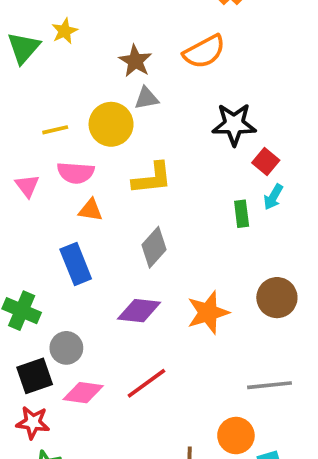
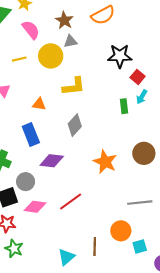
pink semicircle: (76, 173) -> (31, 30), moved, turned -132
purple diamond: (139, 311) -> (52, 161), moved
orange star: (208, 313) -> (105, 162), turned -30

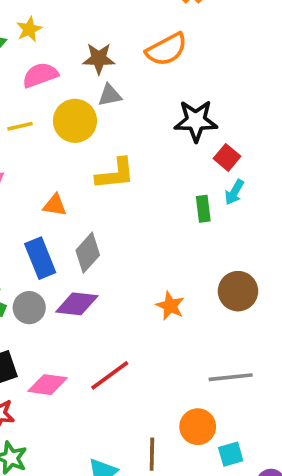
brown star: (64, 20) -> (99, 59), turned -30
pink semicircle: (31, 30) -> (40, 75), turned -72
gray diamond: (75, 125) -> (88, 253), moved
orange star: (105, 162) -> (170, 306), size x0.7
gray circle: (26, 182) -> (29, 308), moved

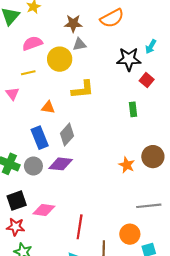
pink semicircle: (40, 75) -> (32, 43), moved
yellow line: (20, 126) -> (28, 73), moved
cyan arrow: (234, 192) -> (151, 47), moved
orange star: (170, 306) -> (127, 165), moved
red line: (110, 375) -> (80, 227), moved, turned -45

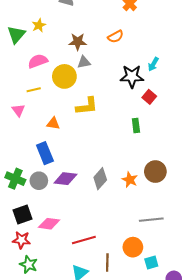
orange semicircle: (112, 18) -> (116, 37), size x0.7
gray diamond: (67, 135) -> (100, 179), moved
red line: (80, 227) -> (84, 240), turned 65

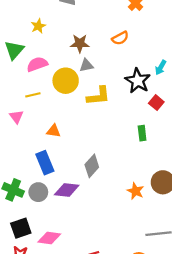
green triangle: (16, 35) -> (14, 50), moved
black star: (132, 76) -> (138, 81), turned 30
yellow L-shape: (87, 106) -> (98, 96), moved
gray diamond: (100, 179) -> (92, 166), moved

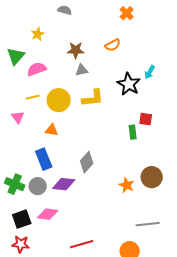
yellow circle: (66, 81) -> (59, 100), moved
red square: (156, 103) -> (146, 119), moved, turned -32
pink diamond: (49, 238) -> (48, 214), moved

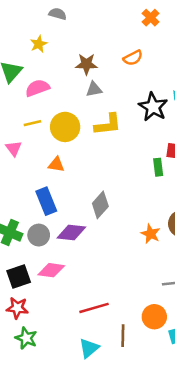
gray semicircle: (65, 10) -> (58, 14), moved

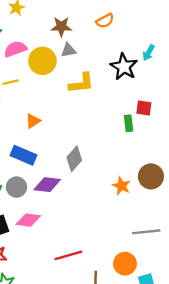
yellow circle: (65, 127) -> (42, 61), moved
orange triangle: (56, 165) -> (33, 121), turned -42
blue rectangle: (46, 201) -> (24, 155), turned -45

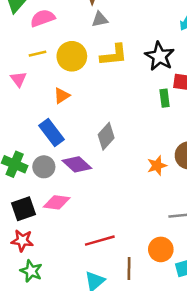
yellow circle: (42, 61) -> (72, 56), moved
black star: (124, 67) -> (160, 56), moved
blue rectangle: (24, 155) -> (51, 133), turned 30
purple diamond: (47, 185) -> (77, 164), turned 36
orange star: (121, 186) -> (157, 166), turned 30

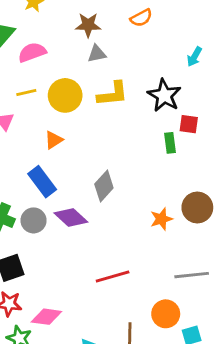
pink diamond: (57, 202) -> (46, 317), moved
red line: (100, 241) -> (113, 276), moved

